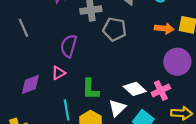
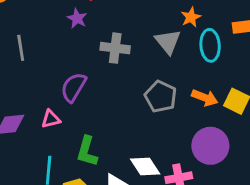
gray pentagon: (115, 29) -> (161, 97), moved

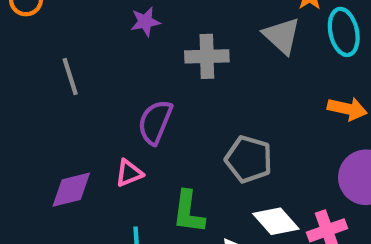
purple star: (77, 18) -> (145, 22), turned -30
gray pentagon: (161, 97) -> (249, 159), moved

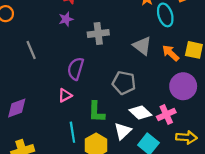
gray triangle: (282, 36) -> (142, 46), moved
orange arrow: (347, 109) -> (171, 53), turned -144
purple diamond: (71, 190) -> (17, 108), moved

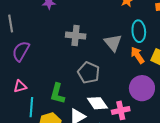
cyan ellipse: (165, 15) -> (139, 31), moved
gray cross: (98, 34) -> (76, 36), moved
purple semicircle: (76, 69) -> (21, 51), moved
pink triangle: (65, 95) -> (20, 86), moved

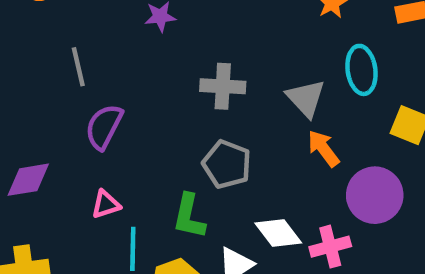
orange arrow: (137, 55) -> (323, 148), moved
gray pentagon: (89, 73) -> (227, 164), moved

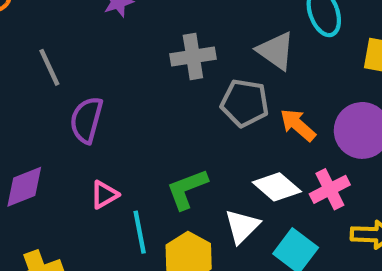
orange arrow: (323, 148) -> (298, 125), moved
gray pentagon: (227, 164) -> (245, 103), moved
green L-shape: (189, 216) -> (187, 189), turned 69

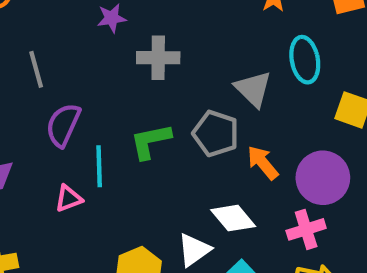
gray cross: (193, 56) -> (158, 58), moved
green L-shape: (187, 189) -> (150, 141), moved
pink cross: (330, 189) -> (306, 229), moved
cyan line: (140, 232) -> (99, 166), moved

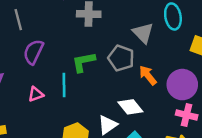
cyan line: (99, 166) -> (64, 85), moved
pink cross: (306, 229) -> (187, 115), moved, turned 30

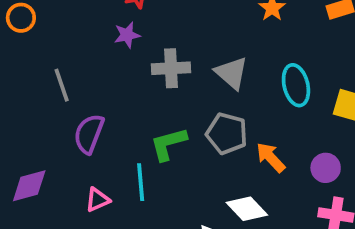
cyan ellipse: (173, 16) -> (296, 85), moved
gray triangle: (143, 33) -> (232, 73), moved
purple circle: (182, 85) -> (326, 168), size x0.6

